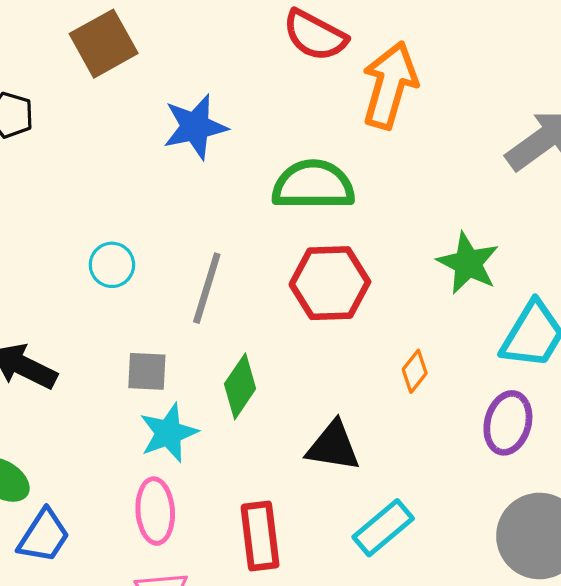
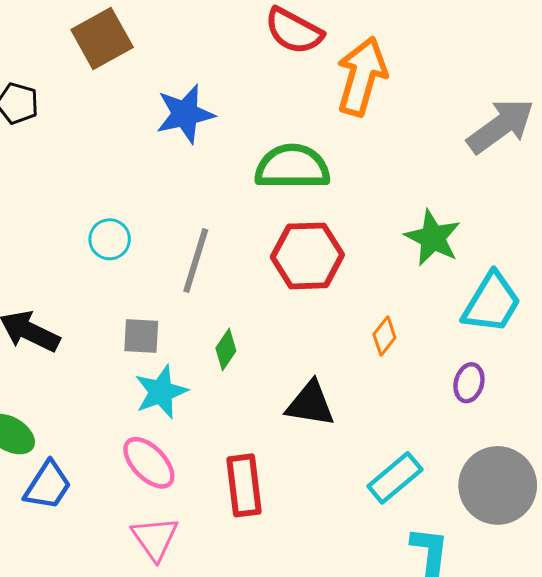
green diamond: (240, 386) -> (226, 350), size x0.7
purple ellipse: (508, 423) -> (469, 383), size x0.7
pink ellipse: (155, 511) -> (149, 463), turned -40
cyan rectangle: (383, 528) -> (395, 478), moved

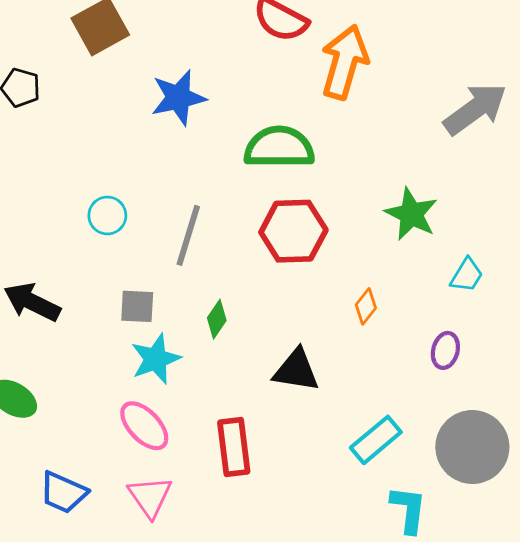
cyan trapezoid: (492, 303) -> (467, 275), size x0.6
blue trapezoid: (48, 485) -> (63, 492), moved, turned 81

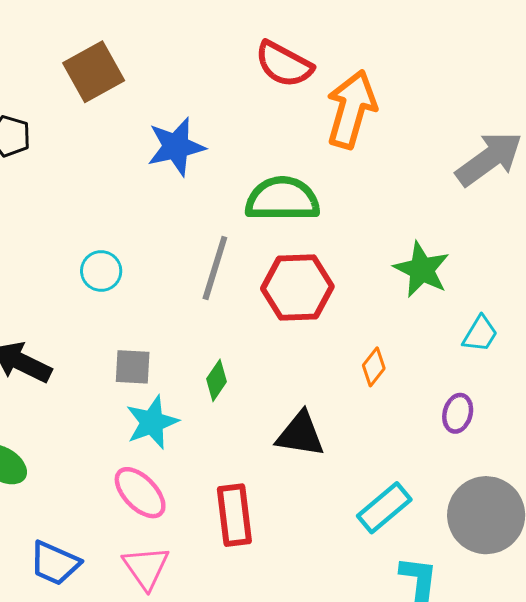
gray line: (188, 235) -> (215, 268), moved

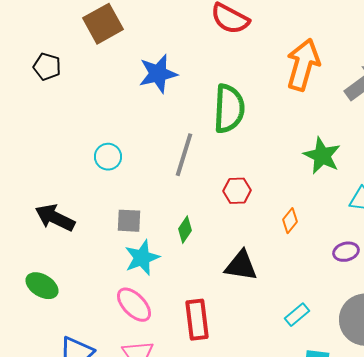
orange arrow: (351, 109) -> (303, 65), moved
green semicircle: (282, 199) -> (229, 109), turned 93
red hexagon: (297, 287) -> (237, 191), moved, size x0.6
purple ellipse: (458, 413) -> (346, 252), turned 60
cyan rectangle: (384, 508) -> (297, 315), size x0.7

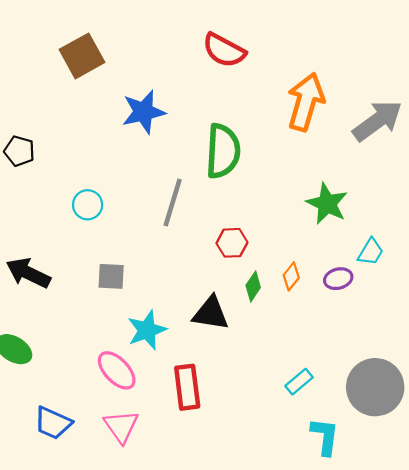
black pentagon: (47, 67) -> (19, 151), moved
green diamond: (185, 230) -> (253, 286), moved
purple ellipse: (346, 252) -> (338, 279), moved
cyan star: (142, 258) -> (147, 330), moved
black triangle: (241, 266) -> (211, 313), moved

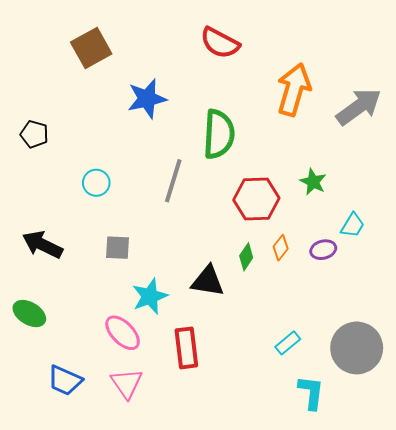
green star: (327, 204) -> (313, 182), size x0.7
red hexagon: (232, 243) -> (256, 199), moved, size x1.6

